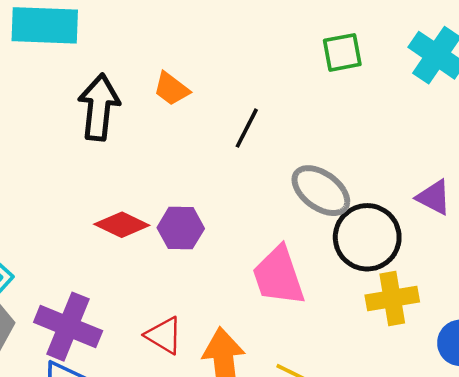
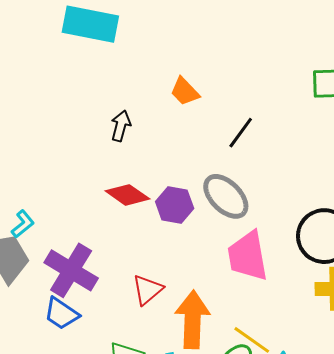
black arrow: (99, 107) -> (121, 126), moved, size x0.6
gray ellipse: (321, 191) -> (226, 196), moved
red triangle: (164, 335) -> (147, 290), turned 40

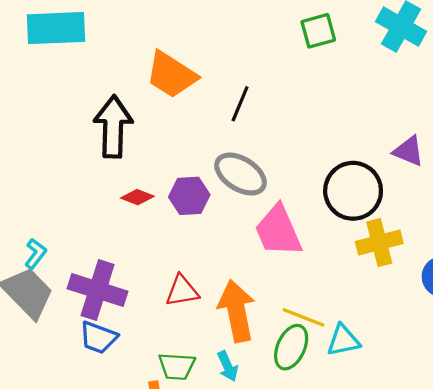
orange trapezoid: (185, 91) -> (171, 75), size x1.6
black arrow: (121, 126) -> (113, 127), size x1.8
red diamond: (127, 195) -> (137, 197), size x0.7
red triangle: (147, 290) -> (182, 291), turned 44

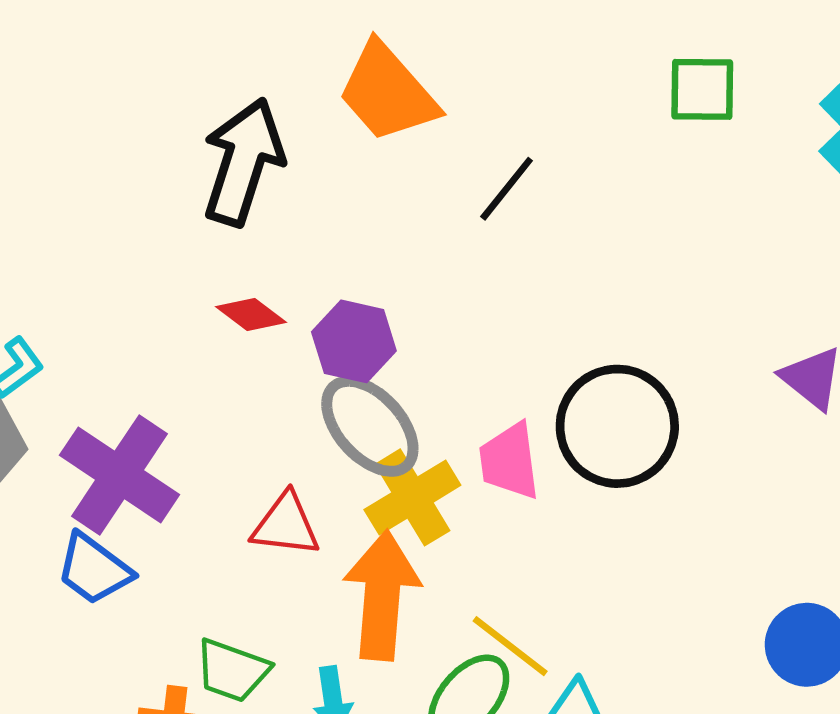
gray ellipse: (240, 174) -> (370, 426), moved
black circle: (353, 191) -> (617, 426), moved
pink trapezoid: (278, 231) -> (509, 461), size x0.7
yellow cross: (379, 243) -> (412, 497), moved, turned -33

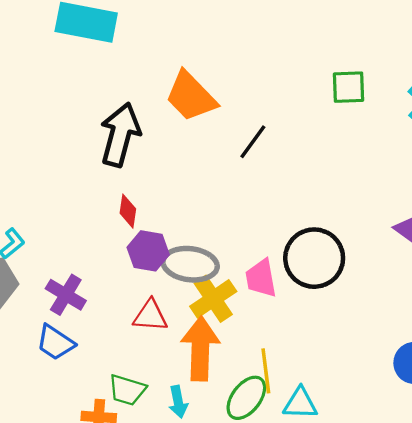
red diamond: (251, 315) -> (128, 211), turned 64
purple hexagon: (354, 341) -> (148, 251), moved
gray ellipse: (370, 426) -> (190, 264), turned -38
purple cross: (119, 475) -> (66, 295), size x0.7
yellow line: (510, 646) -> (266, 371), turned 48

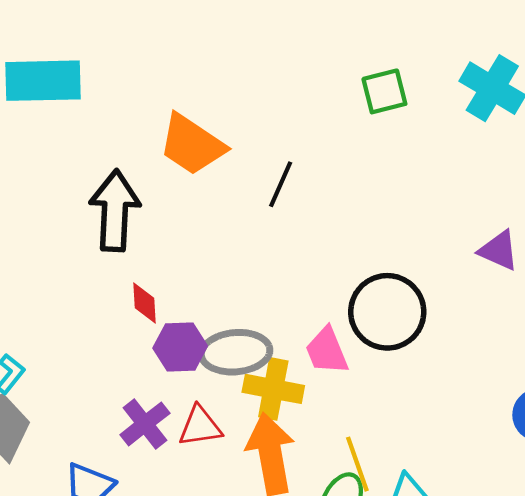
purple cross: (66, 295) -> (145, 424), moved, turned 33
yellow cross: (213, 299) -> (273, 389), turned -33

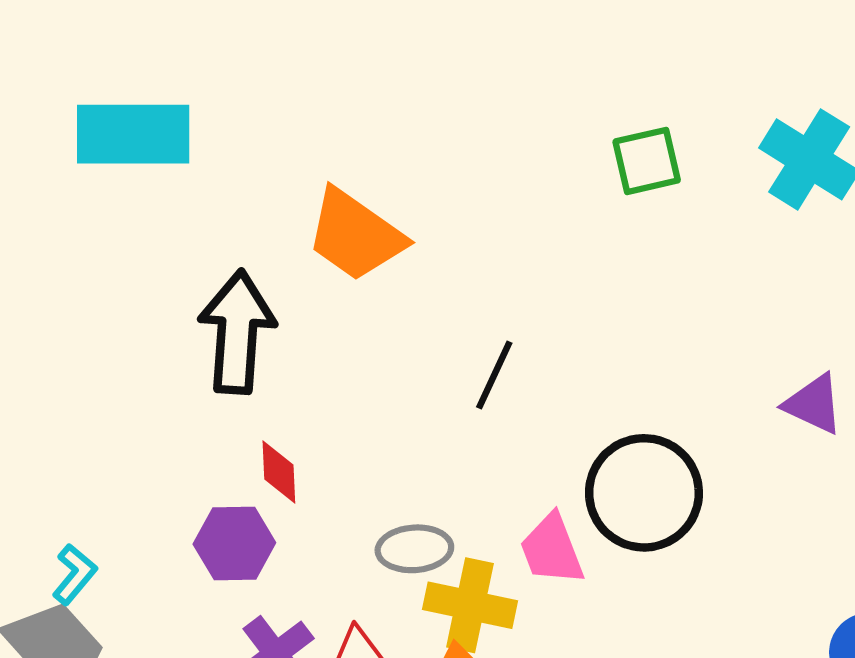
black line: (281, 184) -> (494, 375), moved
purple hexagon: (180, 347) -> (234, 543), moved
gray ellipse: (236, 352) -> (414, 549), size x0.7

